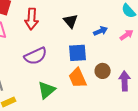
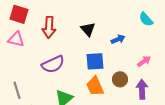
pink arrow: (127, 35) -> (144, 61), moved

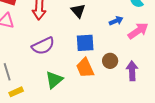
blue arrow: (118, 39) -> (116, 21), moved
pink arrow: (144, 61) -> (138, 31), moved, size x1.5

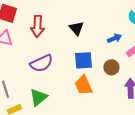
brown circle: (110, 61) -> (111, 67), moved
green triangle: (54, 80) -> (38, 97), moved

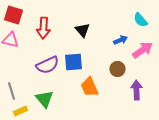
blue square: (83, 60) -> (74, 62), moved
green triangle: (38, 97) -> (44, 99), turned -30

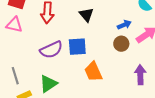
brown circle: (118, 69) -> (121, 44), moved
green triangle: (44, 99) -> (48, 84), turned 36

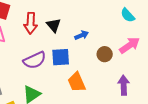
black triangle: (86, 15) -> (54, 25), moved
blue arrow: (124, 25) -> (82, 35), moved

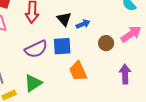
black triangle: (54, 25) -> (64, 19), moved

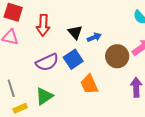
brown circle: (106, 43) -> (117, 56), size x1.5
blue square: (62, 46) -> (73, 59), turned -30

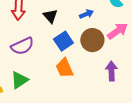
blue arrow: (94, 37) -> (86, 14), moved
blue square: (73, 59) -> (63, 41), moved

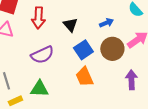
green triangle: (19, 80) -> (39, 89), turned 36

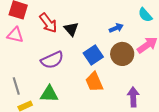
red arrow: (38, 18) -> (48, 23), turned -40
black triangle: (70, 25) -> (71, 29), moved
purple arrow: (131, 80) -> (133, 97), moved

